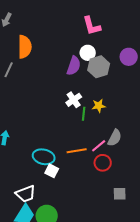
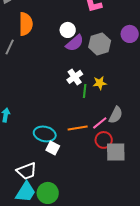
white circle: (88, 53) -> (68, 30), moved
purple semicircle: (74, 66) -> (75, 43), turned 30
gray square: (120, 194) -> (116, 152), moved, size x1.5

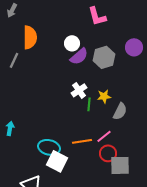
gray semicircle: (116, 115) -> (120, 111), moved
white square: (53, 148) -> (57, 161), size x1.5

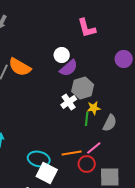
orange semicircle: (30, 37) -> (20, 67), moved, turned 120
gray hexagon: (104, 57) -> (83, 88), moved
green line: (89, 104) -> (87, 119), moved
red circle: (108, 153) -> (87, 164), moved

